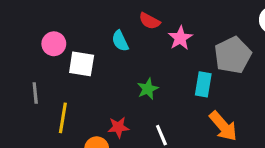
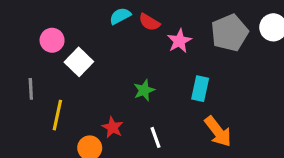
cyan semicircle: (120, 41) -> (120, 16), moved, turned 85
gray pentagon: (233, 55) -> (230, 33), moved
white square: (82, 64) -> (79, 62), turned 32
red star: (118, 127) -> (113, 127), turned 30

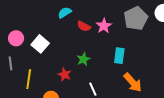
red semicircle: (149, 22) -> (84, 26), moved
pink circle: (52, 40) -> (16, 38), moved
red star: (113, 127) -> (65, 75), moved

